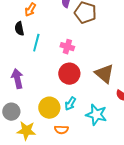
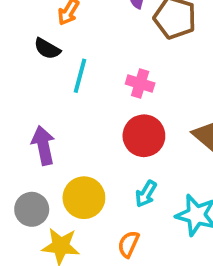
black semicircle: (19, 29) -> (47, 49), turned -48
yellow circle: (49, 108) -> (84, 198), moved
orange semicircle: (61, 130) -> (128, 244), turned 112

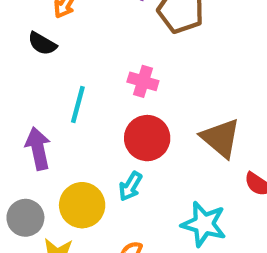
cyan line: (80, 76) -> (78, 104), moved
cyan arrow: (146, 194) -> (130, 186), moved

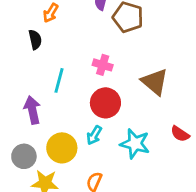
black semicircle: (42, 44) -> (35, 40), turned -132
brown triangle: (221, 138) -> (155, 82), moved
cyan star: (204, 224) -> (135, 144), moved

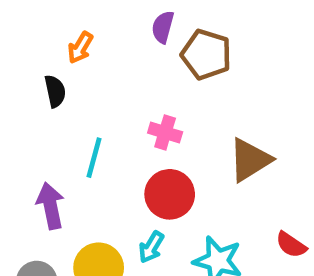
brown triangle: (155, 82) -> (250, 160), turned 48

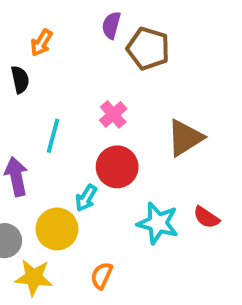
pink cross: (165, 132) -> (113, 114), turned 32
red semicircle: (291, 245) -> (206, 217), moved
cyan arrow: (151, 247) -> (86, 198), moved

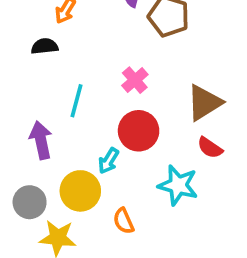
black semicircle: (20, 80) -> (45, 46), turned -84
red semicircle: (206, 217) -> (210, 148), moved
orange semicircle: (102, 276) -> (124, 221), moved, turned -48

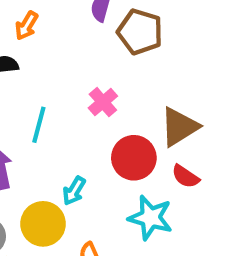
red circle: (139, 131) -> (134, 158), moved

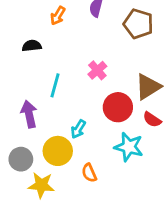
orange arrow: (27, 26) -> (58, 16), moved
brown pentagon: (140, 32) -> (138, 24), moved

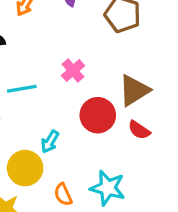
cyan line: (55, 85) -> (22, 89), turned 65
cyan star: (129, 147) -> (108, 188), moved

